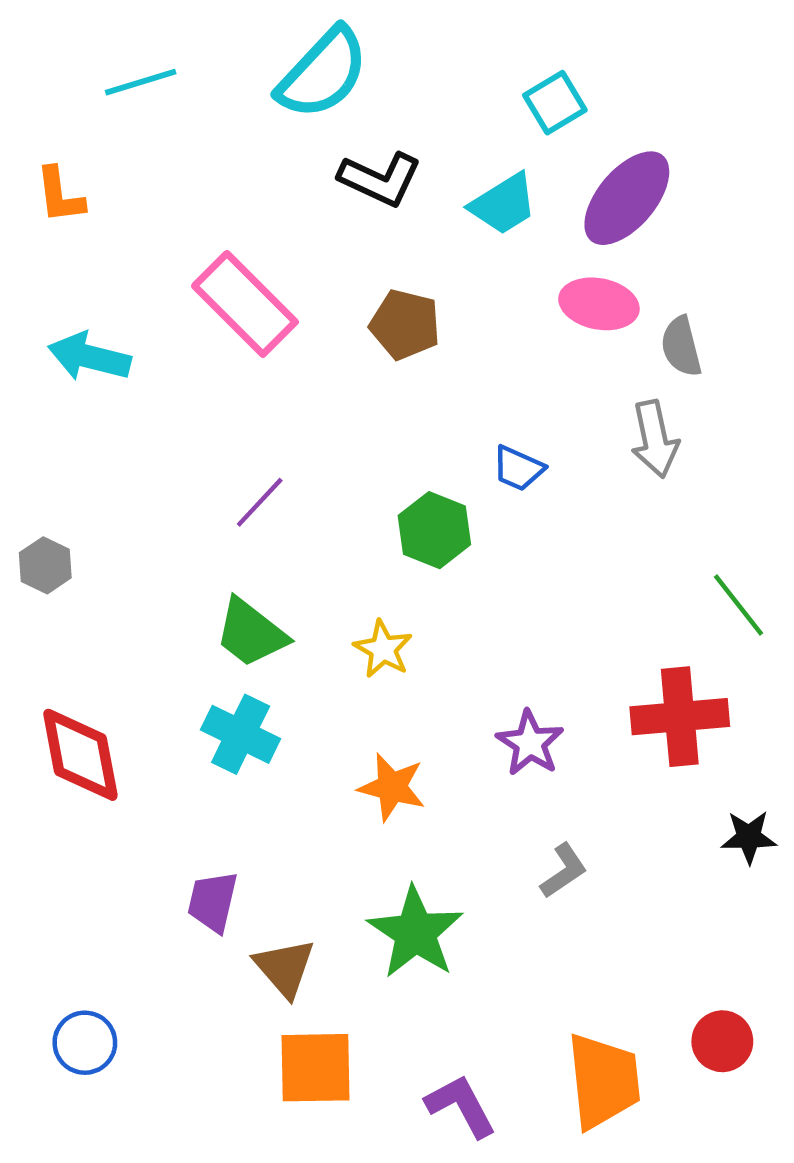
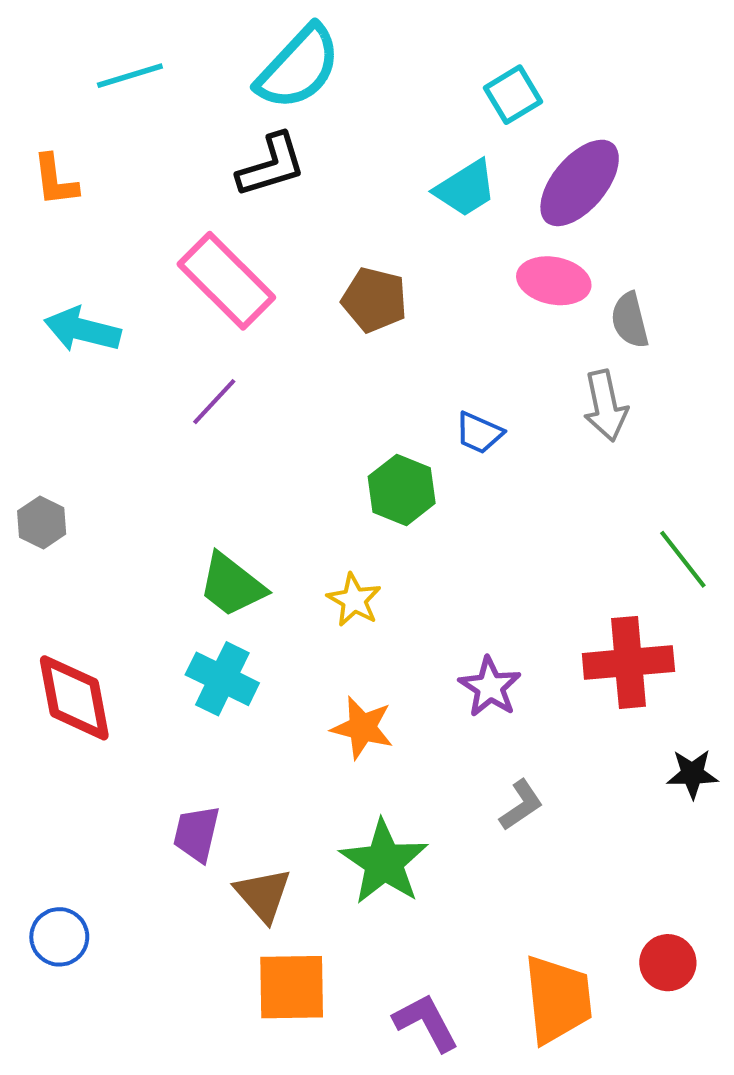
black L-shape: (380, 179) -> (271, 165), moved, turned -42
purple line: (260, 502) -> (214, 402), moved
blue circle: (85, 1043) -> (59, 937), moved

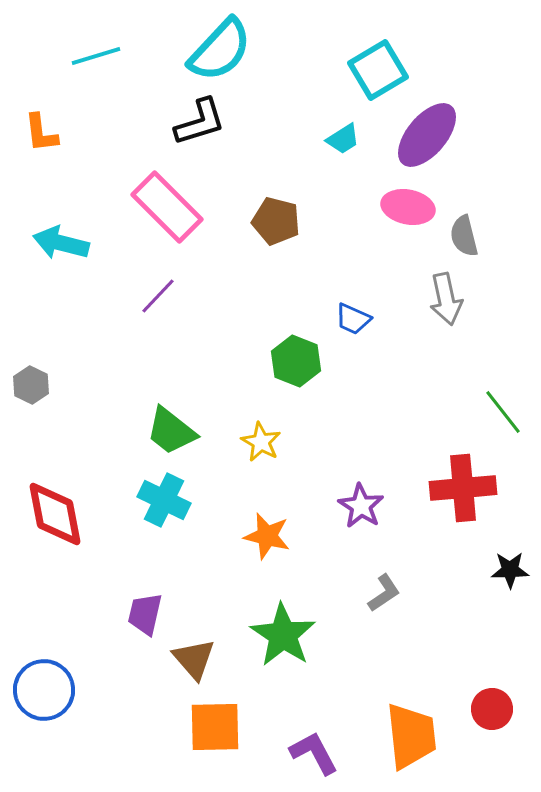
cyan square: (513, 95) -> (378, 70), size x1.4
cyan trapezoid: (465, 188) -> (343, 139), size x0.7
blue circle: (59, 937) -> (44, 690), size x1.4

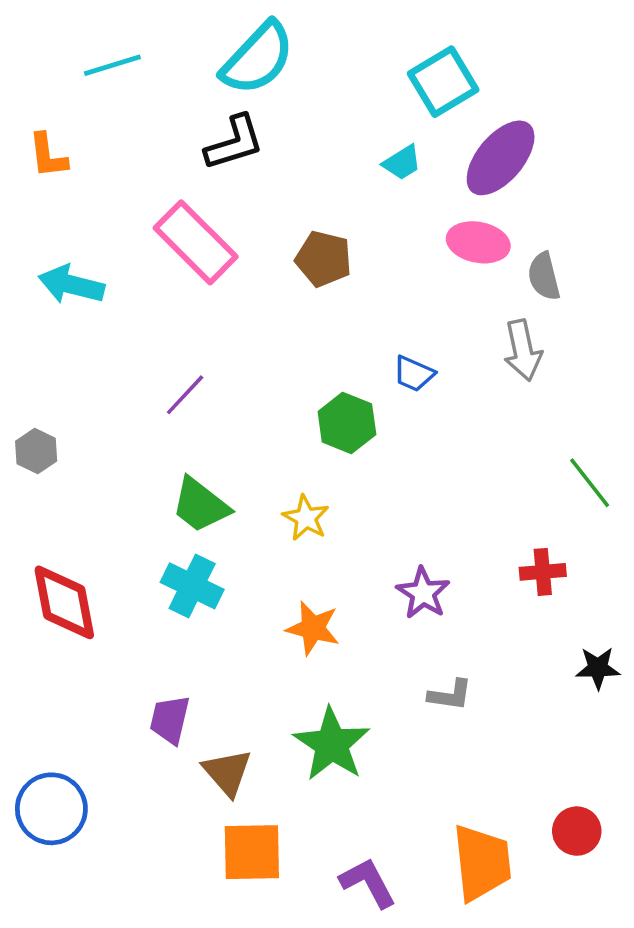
purple line: (158, 296) -> (185, 395), moved
red cross: (463, 488) -> (543, 572), size x0.6
gray L-shape: (384, 593) -> (450, 695), turned 42

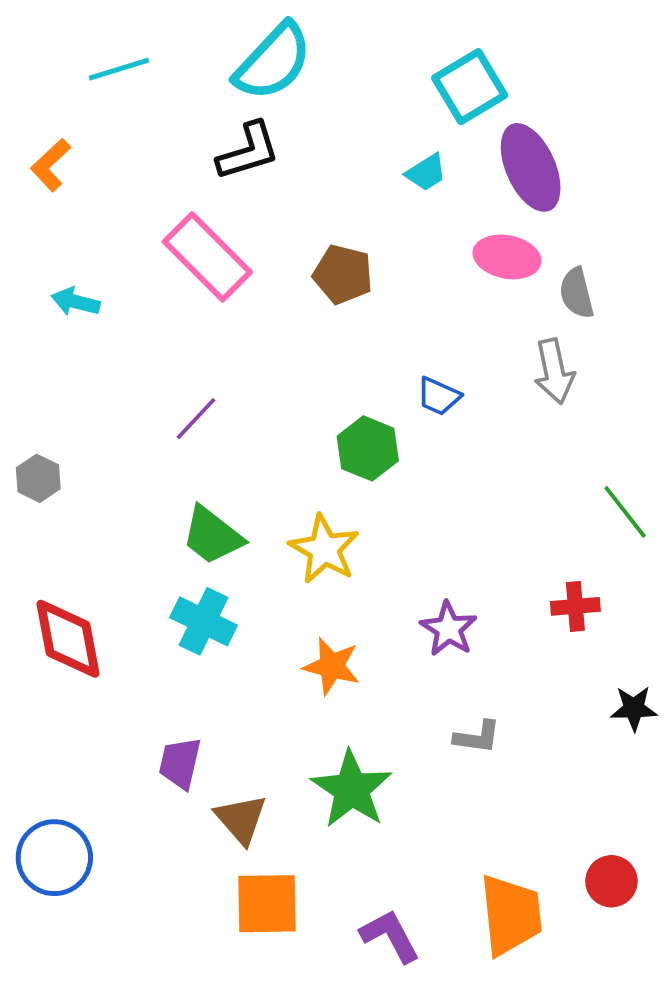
orange L-shape: (48, 156) -> (51, 165), turned 54
purple ellipse: (501, 158) -> (531, 167), turned -64
cyan arrow: (71, 285) -> (75, 302), size x0.7
yellow star: (306, 518) -> (324, 549), size x1.4

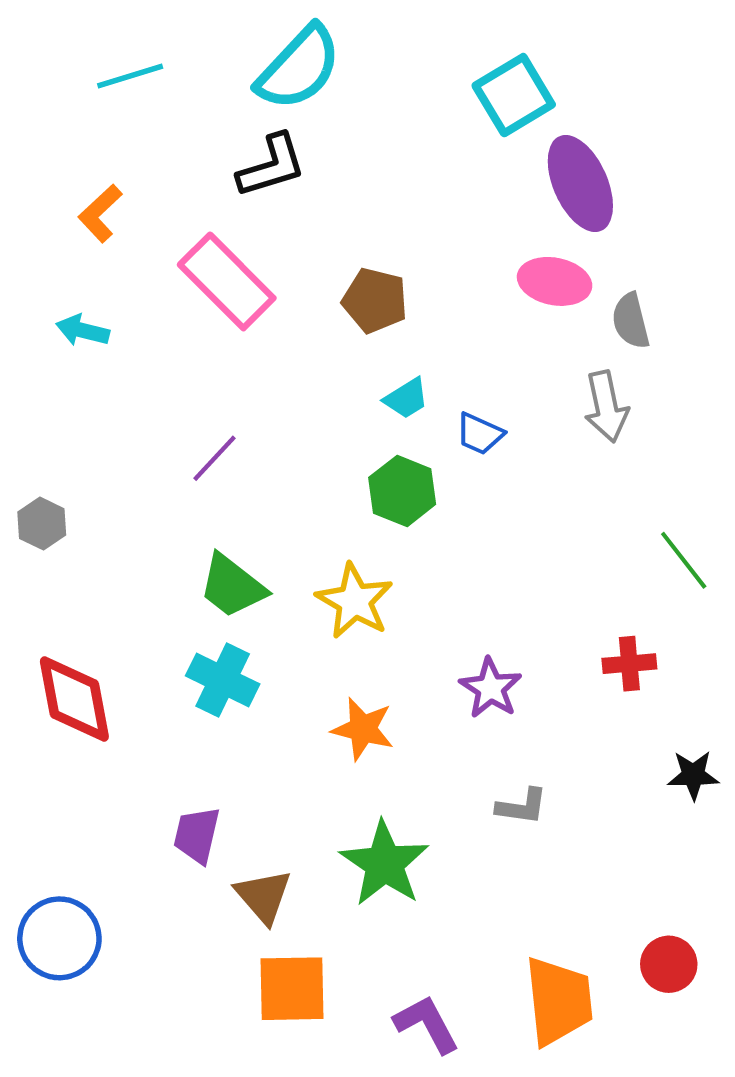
orange L-shape: (51, 165) -> (100, 213), moved
cyan trapezoid: (426, 172) -> (406, 398), moved

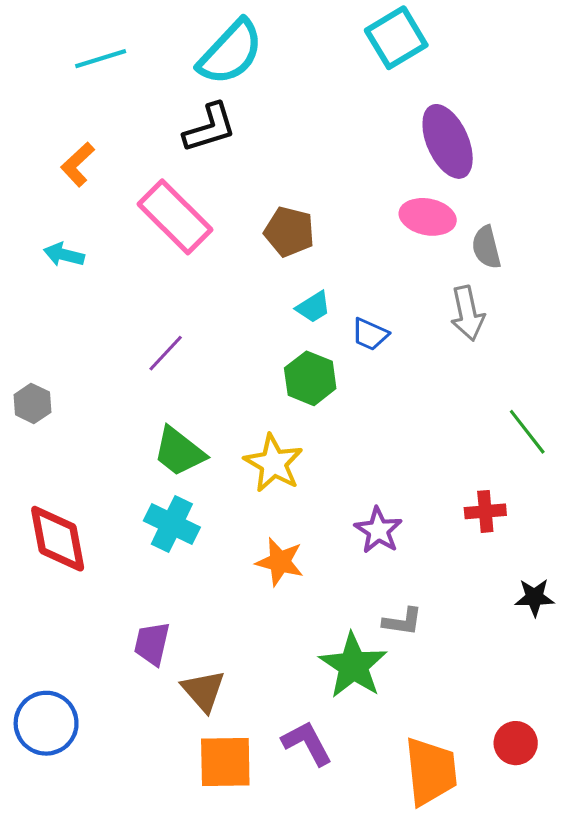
cyan square: (514, 95) -> (396, 38), moved
green star: (385, 864) -> (353, 666), moved
purple L-shape: (427, 1024) -> (307, 743), moved

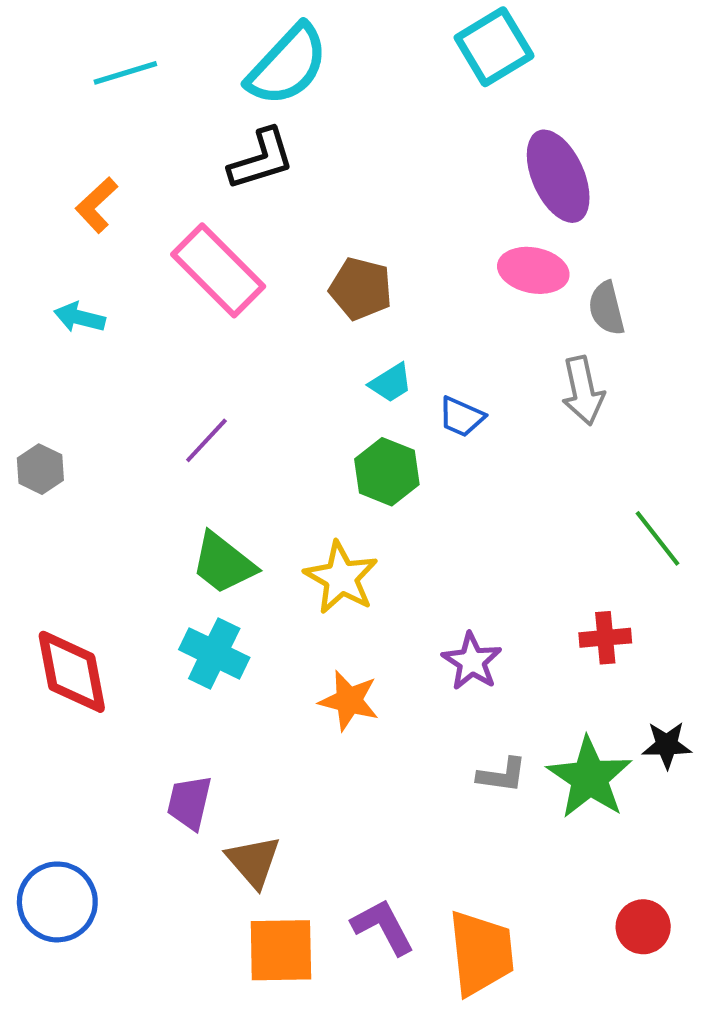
gray hexagon: (32, 403) -> (40, 469), moved
green star: (353, 666) -> (590, 778), moved
orange trapezoid: (431, 771) -> (481, 953), moved

